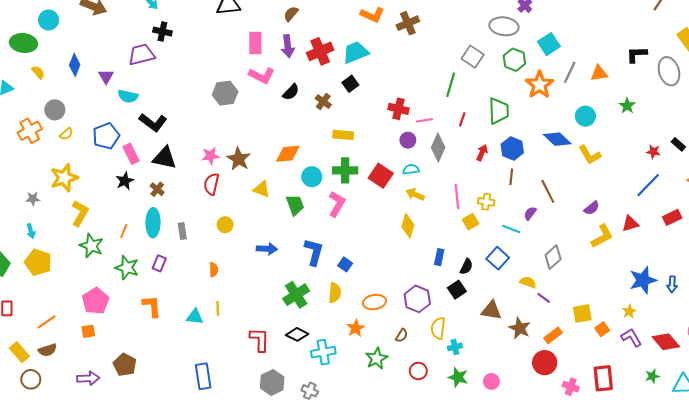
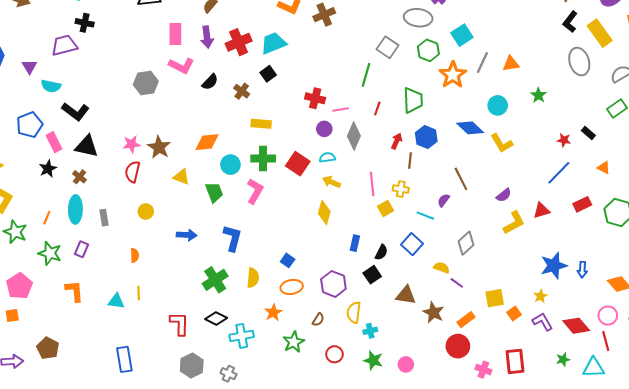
black L-shape: (637, 55) -> (570, 22), moved, turned -50
brown line: (511, 177) -> (410, 160), moved
blue square: (345, 264) -> (288, 260), moved

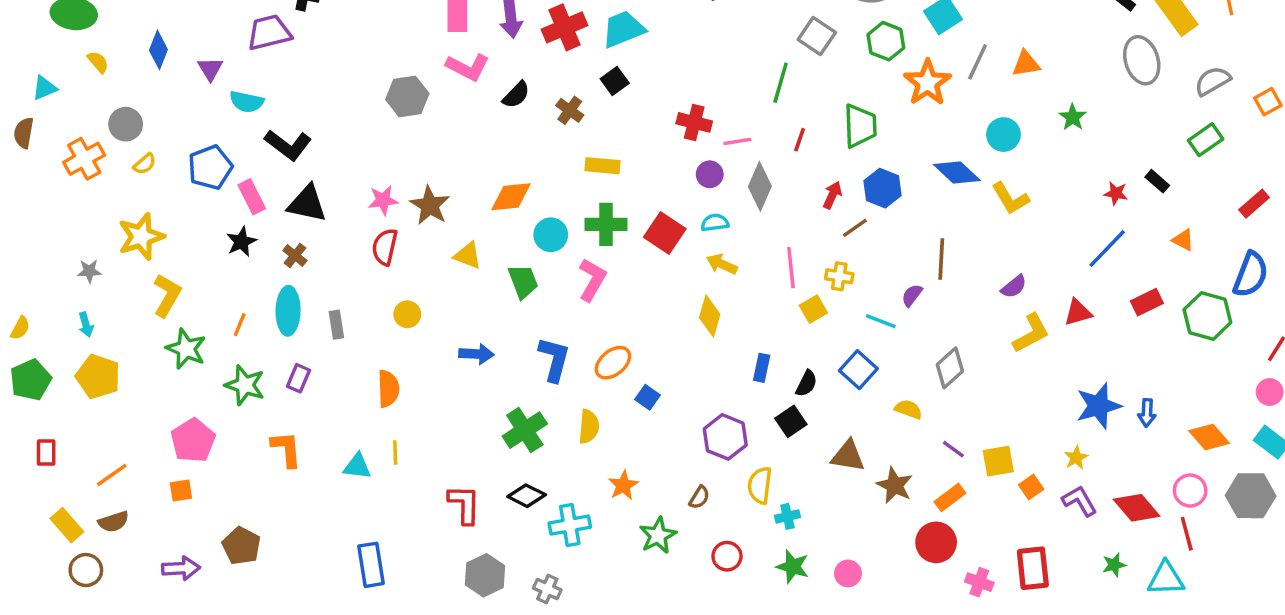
brown line: (410, 160) -> (855, 228), turned 49
brown line: (461, 179) -> (941, 259), turned 30
orange semicircle: (135, 255) -> (388, 389), size x1.5
purple line: (457, 283) -> (953, 449), moved
orange ellipse: (292, 287) -> (613, 363), moved, turned -30

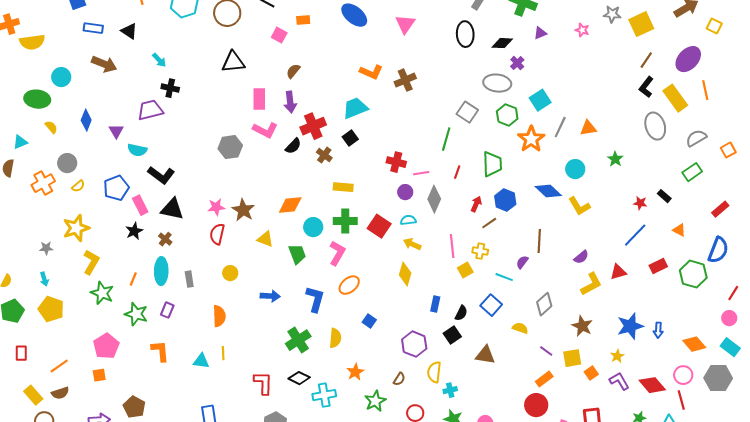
red cross: (565, 27) -> (313, 126), moved
orange ellipse: (613, 363) -> (349, 285), moved
brown star: (895, 485) -> (582, 326), moved

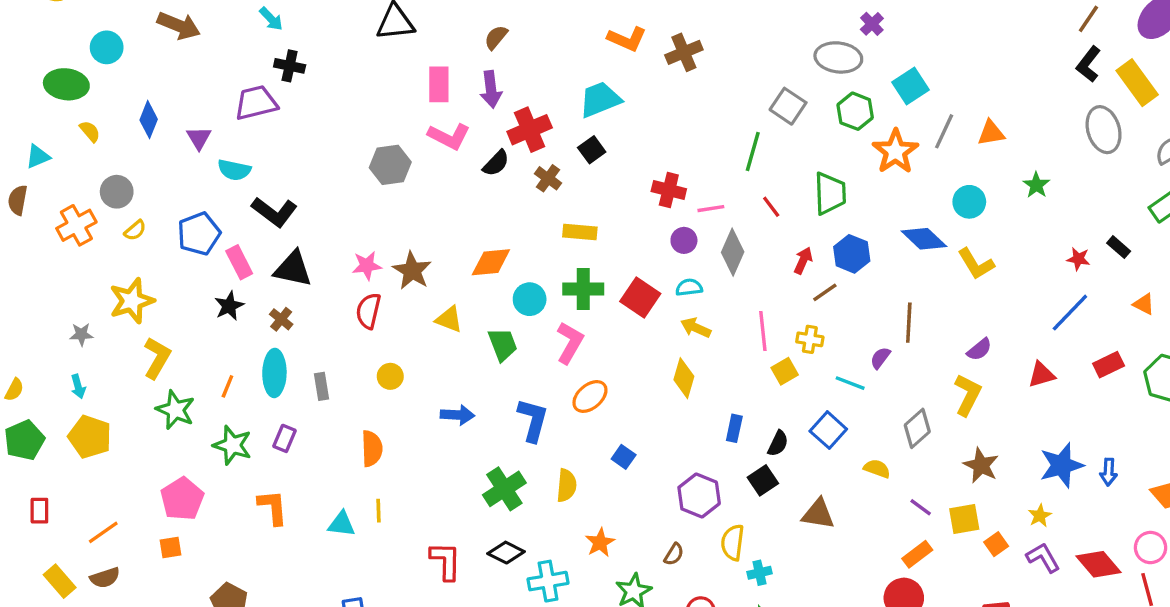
red line: (457, 172) -> (771, 207), turned -56
yellow L-shape: (591, 284) -> (968, 395), moved, turned -35

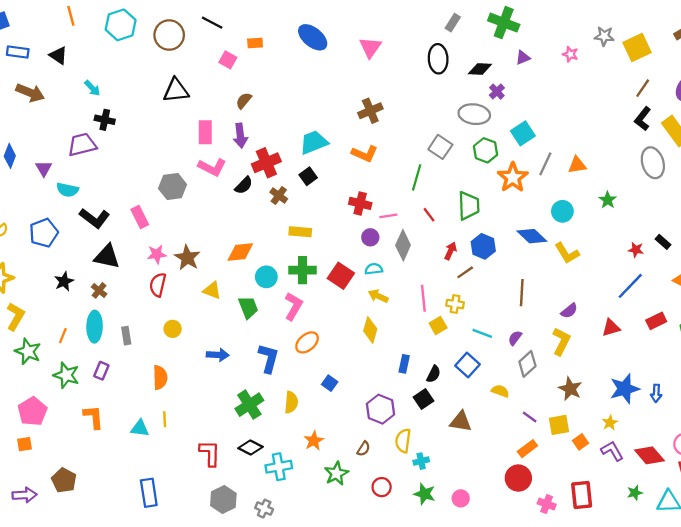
orange L-shape: (627, 39) -> (365, 154), moved
pink rectangle: (239, 262) -> (140, 217), moved
purple semicircle: (880, 358) -> (515, 338), moved

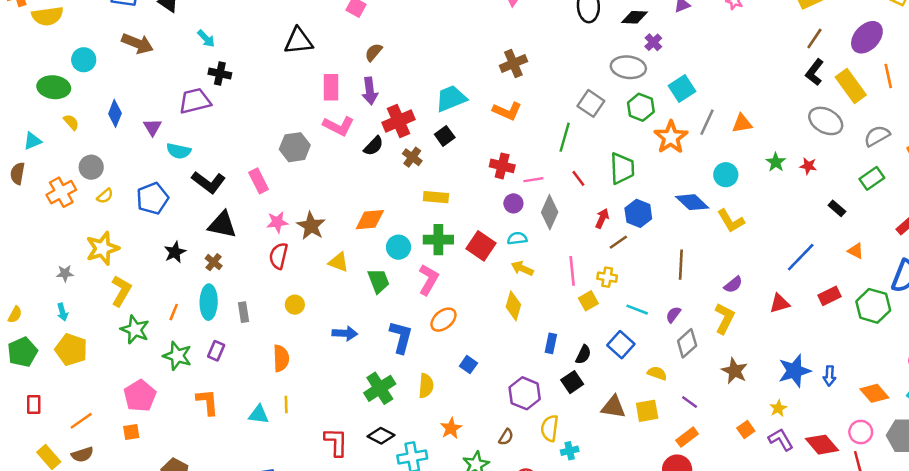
gray ellipse: (653, 163) -> (826, 121), turned -44
red star: (636, 250) -> (808, 166), moved
yellow square: (559, 425) -> (647, 411), moved

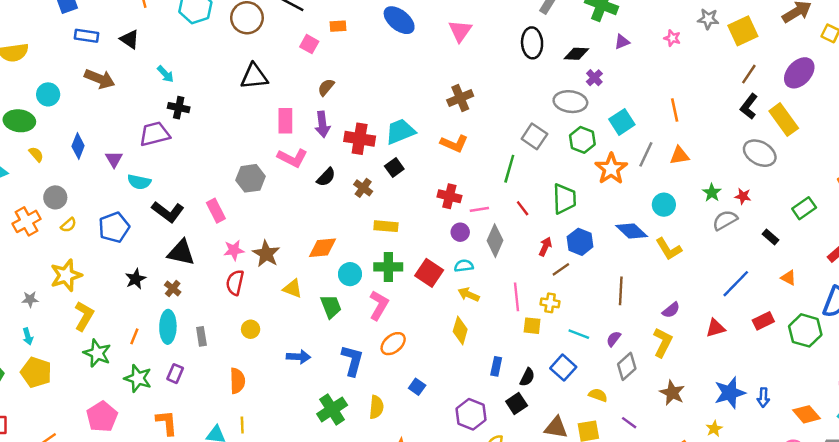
orange line: (888, 76) -> (675, 110), moved
red cross: (398, 121) -> (360, 139), moved, turned 32
gray semicircle: (877, 136) -> (725, 220), moved
yellow square: (588, 301) -> (532, 326), turned 36

